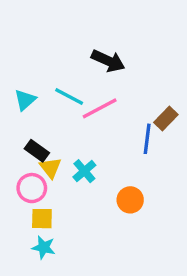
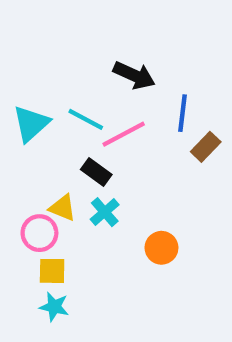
cyan triangle: (25, 100) -> (31, 124), size x1.4
blue line: (147, 139) -> (183, 113), moved
black rectangle: (37, 151) -> (96, 172), moved
yellow triangle: (50, 168) -> (63, 208), turned -30

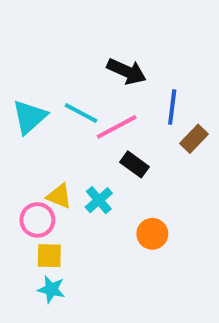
black rectangle: (96, 172) -> (135, 164), moved

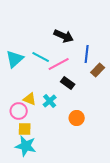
cyan star: (51, 289) -> (26, 146), size x1.5

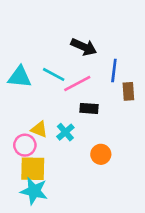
cyan triangle: (15, 59) -> (20, 77), turned 48
brown rectangle: (98, 70) -> (128, 91), turned -48
black rectangle: (68, 83) -> (89, 108), turned -32
yellow square: (25, 129) -> (33, 169), size x1.5

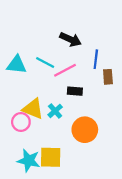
yellow triangle: (39, 129) -> (33, 109), size x1.5
orange circle: (101, 154) -> (85, 130), size x1.5
yellow square: (33, 169) -> (51, 157), moved

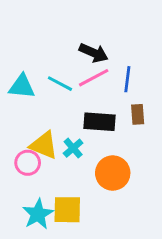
pink line: (65, 70) -> (94, 78), moved
brown rectangle: (108, 77) -> (138, 114), moved
black rectangle: (75, 91) -> (100, 122), size x1.5
cyan star: (29, 161) -> (38, 214), turned 30

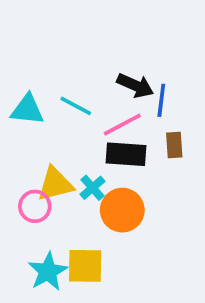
black arrow: (94, 53) -> (135, 85), moved
pink line: (94, 78) -> (122, 125), moved
yellow triangle: (44, 145) -> (55, 184), turned -36
orange circle: (113, 173) -> (122, 210), moved

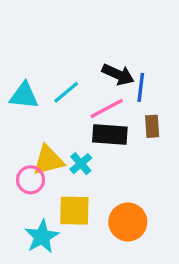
cyan line: (76, 106) -> (66, 92), turned -68
orange circle: (122, 210) -> (128, 222), moved
yellow square: (85, 266) -> (74, 211), moved

